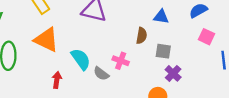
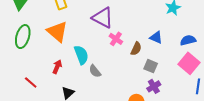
pink square: (206, 37) -> (189, 63), size x1.5
pink cross: (121, 61) -> (116, 39), moved

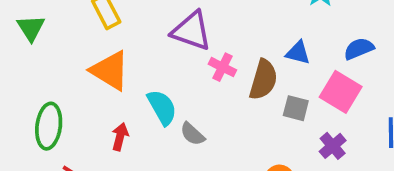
green ellipse: (23, 37) -> (49, 126), moved
brown semicircle: (136, 49) -> (263, 80), size x1.5
pink square: (189, 63) -> (341, 92), moved
purple cross: (154, 86) -> (333, 146), moved

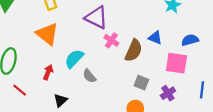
pink square: (341, 92) -> (176, 63), turned -30
cyan semicircle: (162, 107) -> (74, 59), turned -114
gray square: (296, 108) -> (141, 83), moved

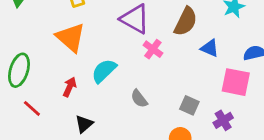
brown semicircle: (134, 51) -> (186, 21), moved
gray semicircle: (89, 76) -> (139, 99), moved

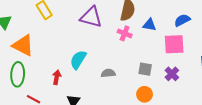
orange triangle: (71, 38) -> (23, 45), moved
pink cross: (153, 49) -> (125, 33), moved
gray semicircle: (139, 99) -> (108, 73), turned 136

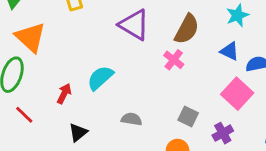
blue triangle: (149, 25) -> (230, 51), moved
pink square: (174, 44) -> (237, 94), turned 30
gray semicircle: (108, 73) -> (132, 119), moved

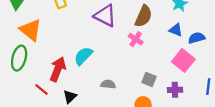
red arrow: (64, 94) -> (58, 69), size x1.6
red line: (24, 115) -> (42, 89), moved
purple cross: (223, 133) -> (175, 90), turned 32

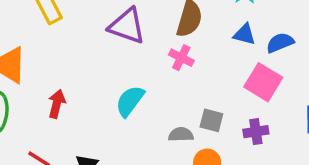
cyan semicircle: (83, 56) -> (130, 101), moved
red arrow: (58, 69) -> (57, 104), moved, size x0.7
gray semicircle: (108, 84) -> (181, 135), moved

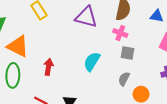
gray square: (211, 120) -> (127, 53), moved
gray semicircle: (181, 135) -> (124, 79), turned -56

